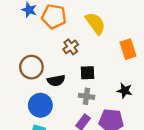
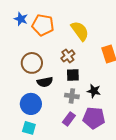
brown cross: (71, 47) -> (68, 56), moved
brown circle: (31, 67) -> (32, 63), moved
black star: (125, 91) -> (94, 91), moved

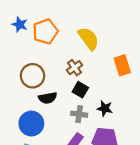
orange pentagon: (43, 25) -> (45, 31), turned -30
black square: (73, 75) -> (80, 90), turned 32

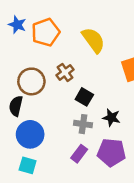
brown cross: (74, 68) -> (65, 72), moved
black semicircle: (48, 98) -> (16, 106), moved, turned 114

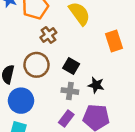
brown cross: (65, 72) -> (48, 35), moved
brown circle: (31, 81) -> (36, 65), moved

